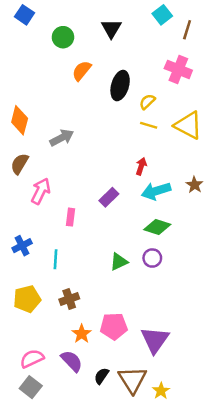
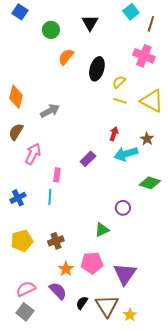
brown star: (194, 185) -> (147, 139), moved
green diamond: (157, 227) -> (150, 183), moved
cyan line: (56, 259) -> (50, 197), moved
green triangle: (119, 262) -> (102, 230), moved

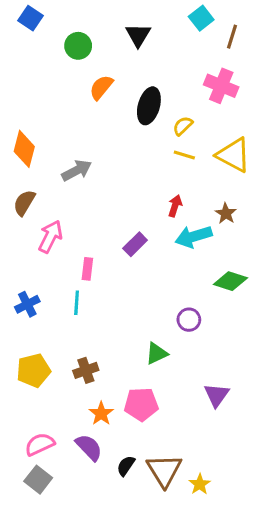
purple triangle: (125, 274) -> (217, 395), moved, size x0.7

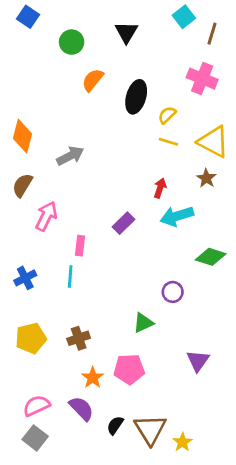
brown star: (226, 213) -> (206, 178), moved

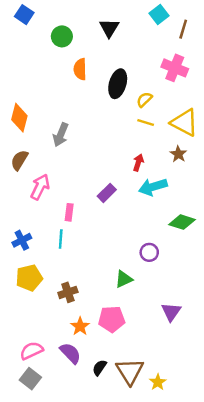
orange semicircle: (93, 80) -> (80, 69), turned -40
gray arrow: (70, 156) -> (61, 135), turned 140
yellow pentagon: (31, 338) -> (29, 278), moved

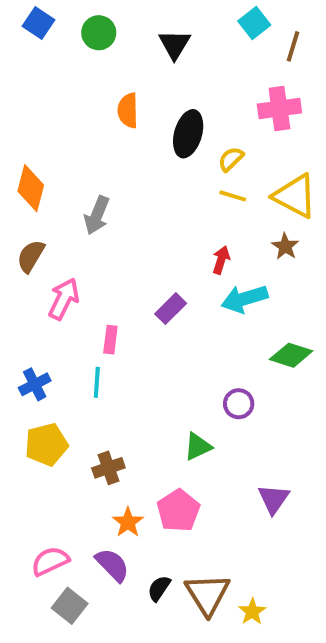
green circle: (62, 36) -> (99, 33), moved
pink cross: (175, 68) -> (279, 108), turned -30
pink pentagon: (112, 319) -> (178, 511), turned -30
gray square: (30, 379) -> (70, 606), moved

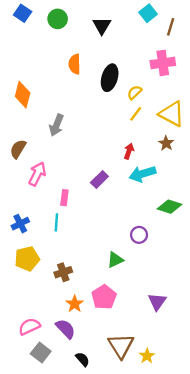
orange diamond: (31, 188) -> (23, 95), moved
yellow line: (233, 196) -> (136, 114), turned -70
purple triangle: (274, 499) -> (157, 302), moved
black semicircle: (159, 588) -> (82, 359), moved, turned 105

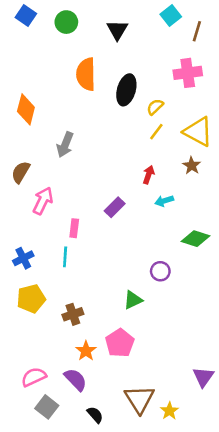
orange semicircle: (75, 64) -> (86, 74), size x1.4
cyan arrow: (142, 174) -> (164, 201), size x0.6
purple triangle: (157, 302) -> (203, 377), moved

